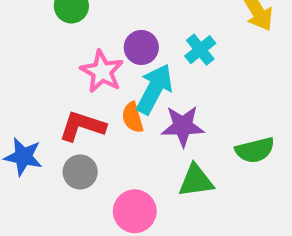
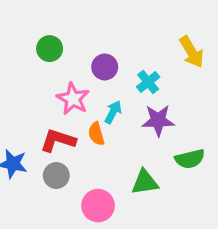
purple circle: (141, 47) -> (105, 67), moved
cyan arrow: (154, 89) -> (113, 112), size x0.6
purple star: (183, 126) -> (158, 120), moved

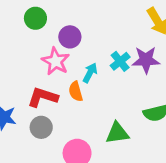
purple circle: (105, 67) -> (70, 37), moved
cyan cross: (148, 82) -> (120, 61), moved
purple star: (158, 120) -> (146, 60), moved

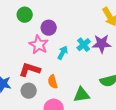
orange semicircle: (76, 91) -> (53, 82), moved

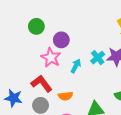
red L-shape: (30, 70) -> (42, 84), turned 35
orange semicircle: (53, 82) -> (65, 96), turned -80

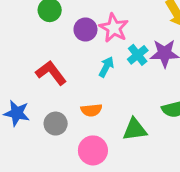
pink star: (51, 58) -> (114, 28), moved
red L-shape: (42, 84) -> (51, 73), moved

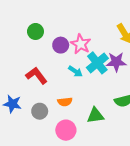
cyan cross: (138, 55) -> (97, 63), size x1.5
cyan arrow: (106, 67) -> (75, 71), turned 96

